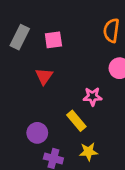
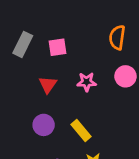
pink star: (93, 96) -> (87, 82), moved
purple circle: (37, 133) -> (44, 125), moved

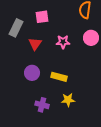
gray rectangle: (23, 44) -> (16, 28), moved
yellow rectangle: (81, 130) -> (59, 77), turned -35

